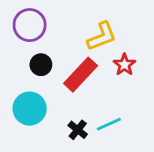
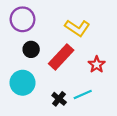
yellow L-shape: (102, 36) -> (77, 28), turned 55
red star: (124, 65) -> (97, 64), moved

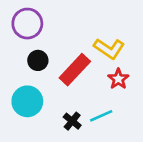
yellow L-shape: (77, 28) -> (109, 49), moved

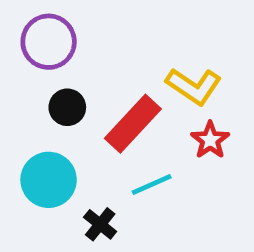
cyan line: (101, 116) -> (152, 185), moved
black cross: (72, 121) -> (100, 224), moved

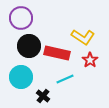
black circle: (67, 107) -> (29, 46), size x1.5
red rectangle: (133, 124) -> (57, 53), turned 60

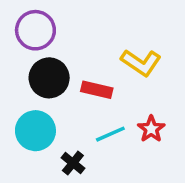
red rectangle: (57, 53) -> (97, 90), size x0.7
red star: (90, 60) -> (151, 129), moved

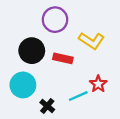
purple circle: (35, 30) -> (55, 20), moved
cyan line: (110, 134) -> (78, 96), moved

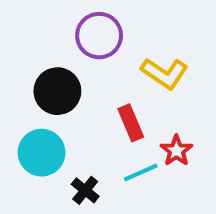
red rectangle: (63, 58) -> (131, 123), moved, turned 54

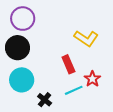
purple circle: (99, 36) -> (23, 19), moved
black circle: (57, 91) -> (17, 48), moved

